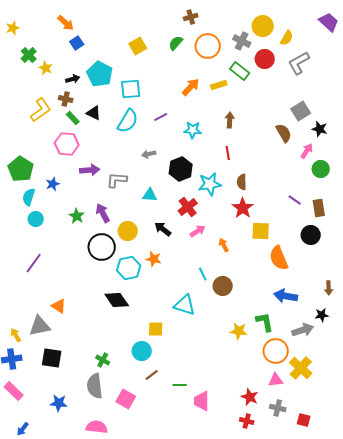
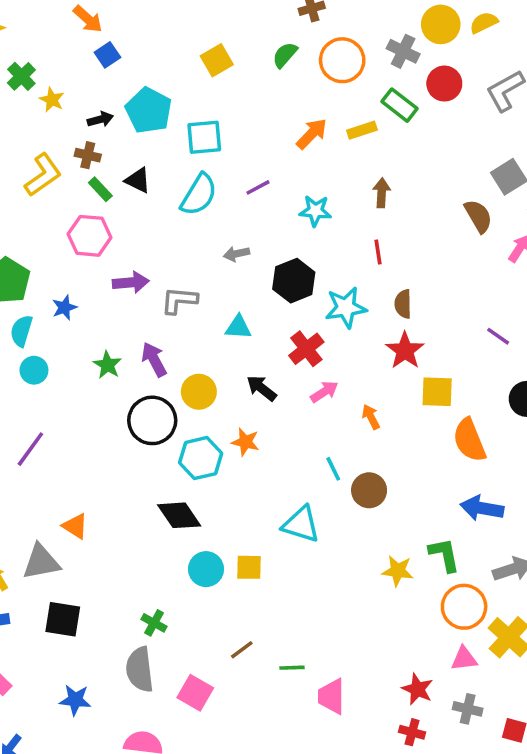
yellow semicircle: (287, 38) -> (484, 23), moved, turned -147
cyan circle: (142, 351) -> (206, 569), moved

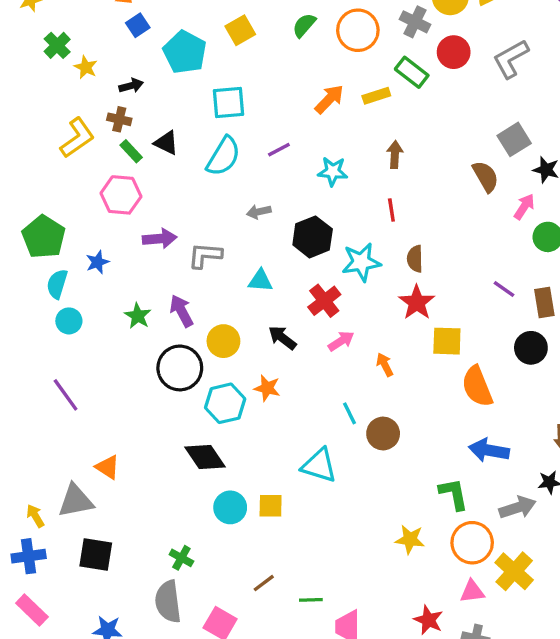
cyan pentagon: (149, 110) -> (185, 52), moved
purple line: (30, 449) -> (66, 395), turned -72
yellow star: (398, 571) -> (410, 539), moved

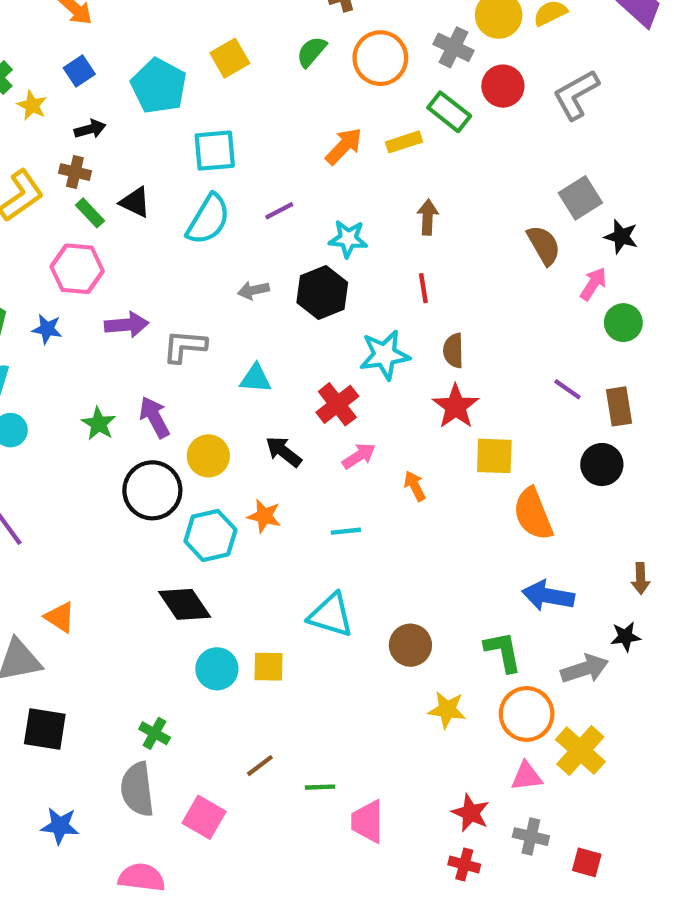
blue square: (138, 25) -> (79, 71), moved
black hexagon: (313, 237) -> (322, 292), moved
blue star: (97, 262) -> (47, 329), moved, turned 30
cyan line: (349, 413) -> (346, 531), moved, turned -70
brown circle: (383, 434) -> (410, 645), moved

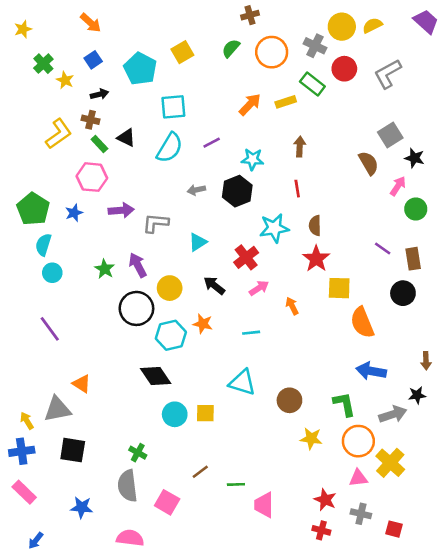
blue star: (47, 329) -> (74, 213), turned -30
cyan triangle: (256, 379) -> (198, 242), turned -36

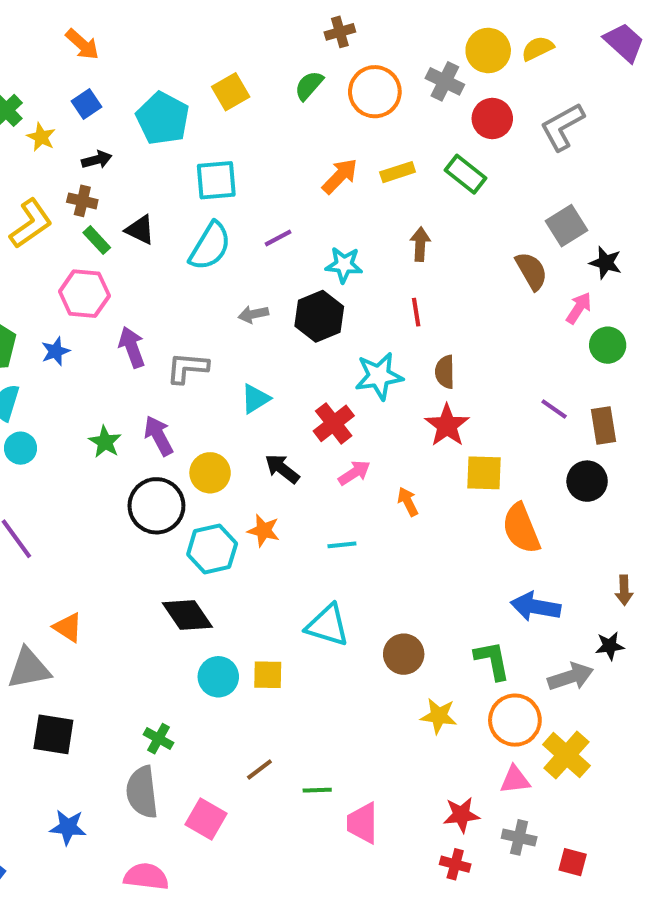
green rectangle: (312, 84) -> (465, 174), moved
purple arrow: (121, 210) -> (132, 347), turned -105
red star: (325, 500) -> (461, 815), turned -30

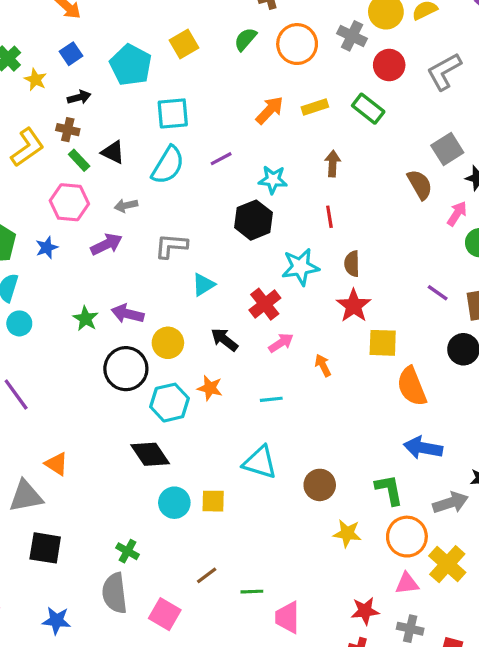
gray arrow: (253, 314) -> (126, 206), moved
purple arrow: (132, 347) -> (107, 244), turned 84
gray L-shape: (187, 368) -> (171, 246), moved
purple arrow: (159, 436) -> (128, 314), turned -48

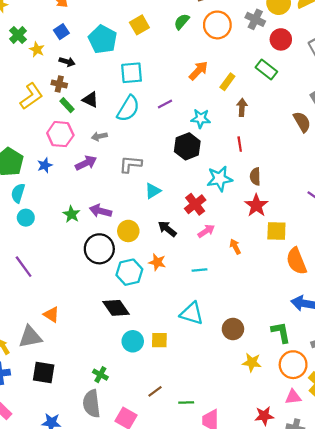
black arrow: (79, 97) -> (67, 62), turned 32
yellow rectangle: (315, 107) -> (227, 82), moved, turned -36

